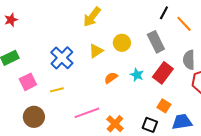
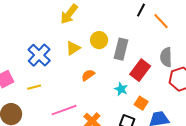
gray rectangle: (156, 42) -> (121, 49), moved, turned 40
cyan star: (137, 75) -> (121, 89), moved

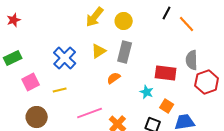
yellow circle: (99, 40) -> (124, 21), moved
gray rectangle: (121, 49) -> (125, 52), moved
red rectangle: (140, 70) -> (166, 73), turned 60

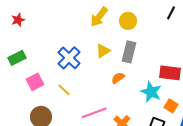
yellow line: (60, 90) -> (64, 90), turned 56
cyan star: (147, 92) -> (151, 92), size x1.5

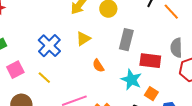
gray rectangle: (129, 52) -> (126, 40), moved
orange semicircle: (118, 78) -> (98, 66), turned -88

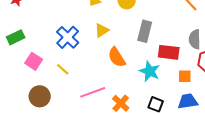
orange semicircle: (98, 66) -> (117, 57), size x1.5
pink square: (15, 70) -> (34, 61), turned -30
orange square: (151, 94) -> (185, 76), moved, turned -32

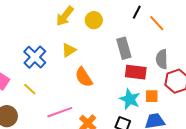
gray rectangle: (145, 31) -> (124, 48), moved, turned -30
cyan star: (150, 71) -> (130, 99), moved

